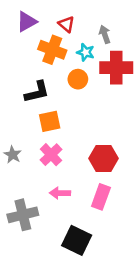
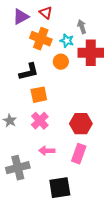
red triangle: (66, 24) -> (46, 13), moved
black square: (77, 240) -> (60, 188), turned -35

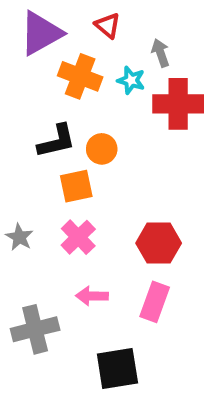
red triangle: (46, 13) -> (108, 25), moved
purple triangle: (21, 17) -> (41, 33), size x1.4
orange circle: (61, 62) -> (102, 149), moved

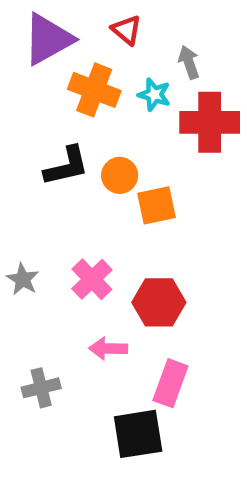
orange square: (76, 186) -> (157, 205), moved
red hexagon: (159, 243) -> (159, 302), moved
pink rectangle: (155, 302) -> (170, 383), moved
gray cross: (35, 329) -> (41, 388), size x0.7

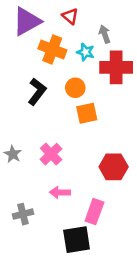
black L-shape: (67, 166) -> (37, 92), turned -40
orange circle: (120, 175) -> (75, 88), moved
red hexagon: (159, 302) -> (114, 167), moved

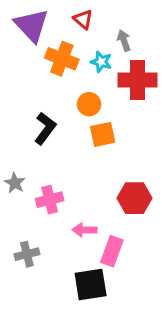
purple triangle: (27, 21) -> (31, 25), turned -44
black L-shape: (37, 92) -> (45, 128), moved
pink cross: (51, 154) -> (50, 200), moved, turned 30
pink arrow: (60, 192) -> (85, 230), moved

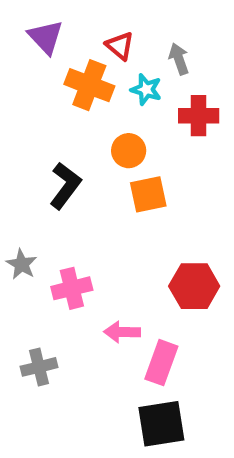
red triangle: (83, 19) -> (120, 46), moved
purple triangle: (31, 25) -> (46, 37), size x0.7
red cross: (138, 80) -> (199, 116), size x0.7
black square: (91, 284) -> (161, 424), moved

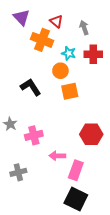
cyan star: (146, 89) -> (69, 53), moved
black L-shape: (65, 186) -> (31, 87), turned -70
black square: (161, 424) -> (76, 199), turned 35

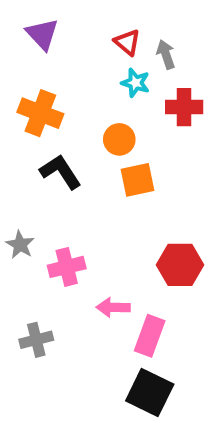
red triangle: (56, 21) -> (127, 42), moved
orange cross: (42, 40) -> (40, 113), moved
cyan star: (69, 53) -> (135, 83), moved

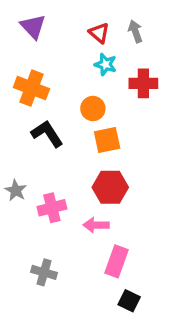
gray arrow: (166, 54) -> (135, 31), moved
red hexagon: (180, 265) -> (110, 187), moved
pink arrow: (113, 307) -> (96, 225), moved
gray cross: (36, 340) -> (44, 272), moved, turned 30
black square: (150, 392) -> (129, 301), moved, size x0.6

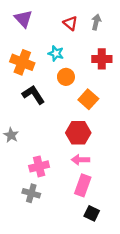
gray arrow: (135, 31) -> (96, 22), turned 32
cyan star: (105, 64) -> (56, 53), moved
orange square: (107, 140) -> (88, 99), moved, turned -36
pink cross: (52, 208) -> (39, 166), moved
pink arrow: (96, 225) -> (81, 160), moved

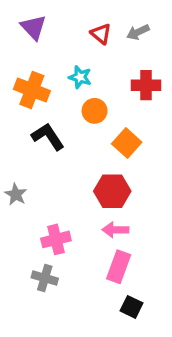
gray arrow: (96, 22) -> (138, 32), turned -128

